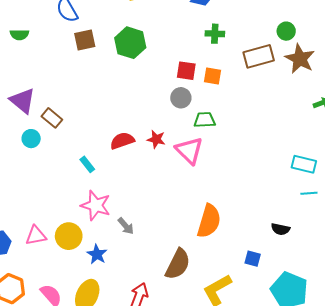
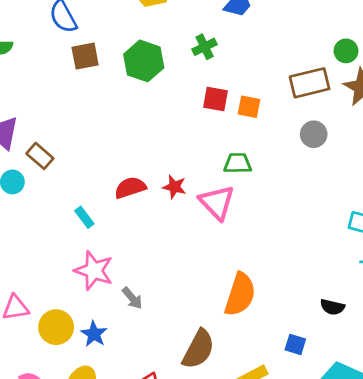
green cross: (215, 34) -> (205, 47), moved, turned -30
gray circle: (181, 98) -> (314, 134), moved
yellow circle: (69, 236) -> (56, 327), moved

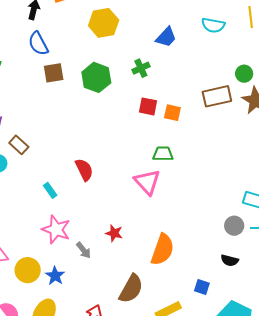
gray circle: (314, 134) -> (234, 226), moved
red star: (174, 187) -> (114, 233), moved
red semicircle: (130, 188) -> (84, 170), turned 80

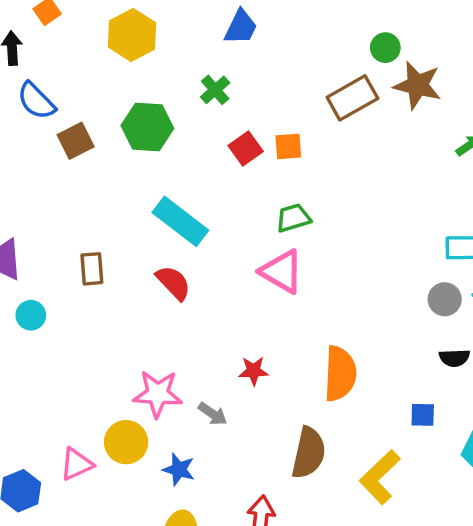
red square: (148, 106) -> (246, 148), turned -30
brown rectangle: (19, 145) -> (92, 269), moved, turned 60
cyan rectangle: (50, 190) -> (180, 221), moved, size x2.0
yellow circle: (28, 270) -> (126, 442), moved

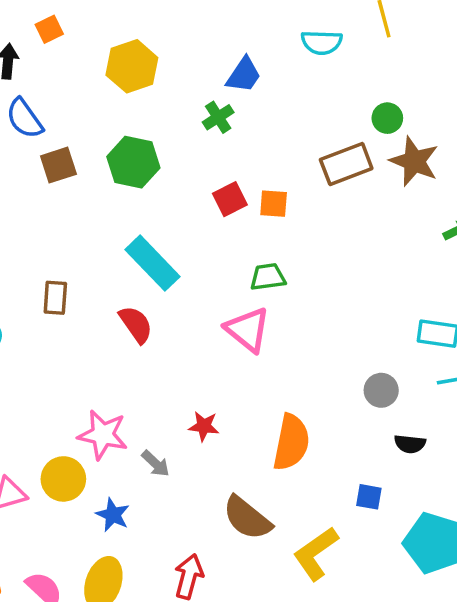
green cross: (215, 90) -> (218, 117), moved
gray circle: (445, 299) -> (381, 390), moved
brown semicircle: (309, 453) -> (247, 518), turned 108

